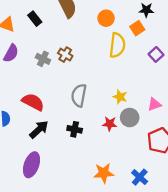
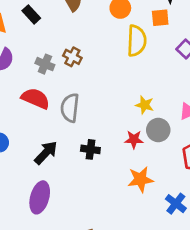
orange square: (137, 28) -> (160, 18), turned 32
gray semicircle: (79, 95) -> (70, 108), moved
red semicircle: (33, 102) -> (36, 98), moved
orange star: (104, 173) -> (140, 179), moved

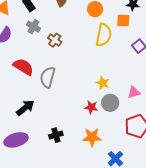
gray cross: (45, 64) -> (33, 27), moved
black cross: (90, 149) -> (56, 135), moved, turned -32
purple ellipse: (40, 197) -> (16, 140), turned 50

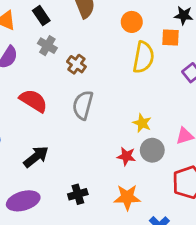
gray semicircle: (48, 77) -> (83, 105), moved

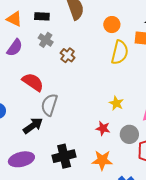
black rectangle: (41, 16) -> (42, 16), turned -56
gray semicircle: (83, 105) -> (49, 105), moved
gray circle: (152, 150) -> (129, 134), moved
black cross: (78, 194) -> (64, 156), size x1.5

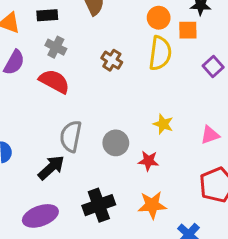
orange circle: (112, 25) -> (159, 18), moved
brown cross: (68, 55) -> (112, 60), moved
red semicircle: (33, 82) -> (54, 81), moved
gray circle: (129, 134) -> (116, 143), moved

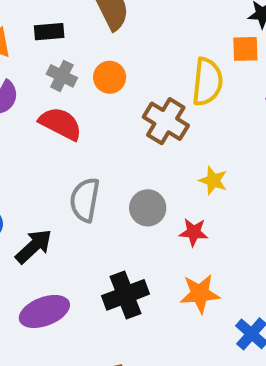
orange circle: (159, 18) -> (110, 77), moved
brown cross: (112, 60) -> (166, 121), moved, size x1.5
black arrow: (51, 168) -> (34, 246), moved

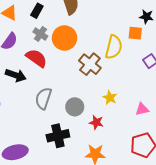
black rectangle: (49, 32) -> (37, 11), turned -64
orange circle: (110, 77) -> (64, 38), size x1.5
black arrow: (34, 246) -> (16, 75), moved, turned 54
black cross: (126, 295) -> (58, 136), moved

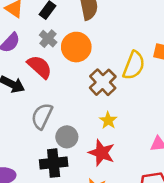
yellow star: (110, 98) -> (108, 120), moved
gray circle: (75, 107) -> (67, 137), moved
red star: (96, 122) -> (102, 153), size x1.5

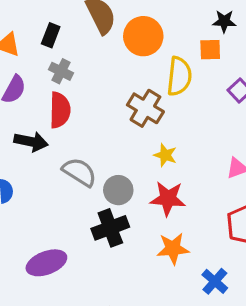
orange circle: (76, 47) -> (143, 36), moved
red semicircle: (40, 67) -> (60, 110), turned 64
gray semicircle: (42, 116) -> (79, 172), turned 112

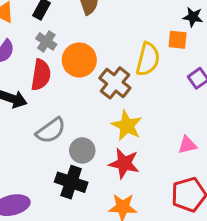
orange circle: (143, 36) -> (79, 60), moved
yellow star: (165, 155) -> (127, 126), size x1.5
gray semicircle: (79, 172) -> (51, 131), turned 104
black cross: (110, 228) -> (71, 182), turned 32

